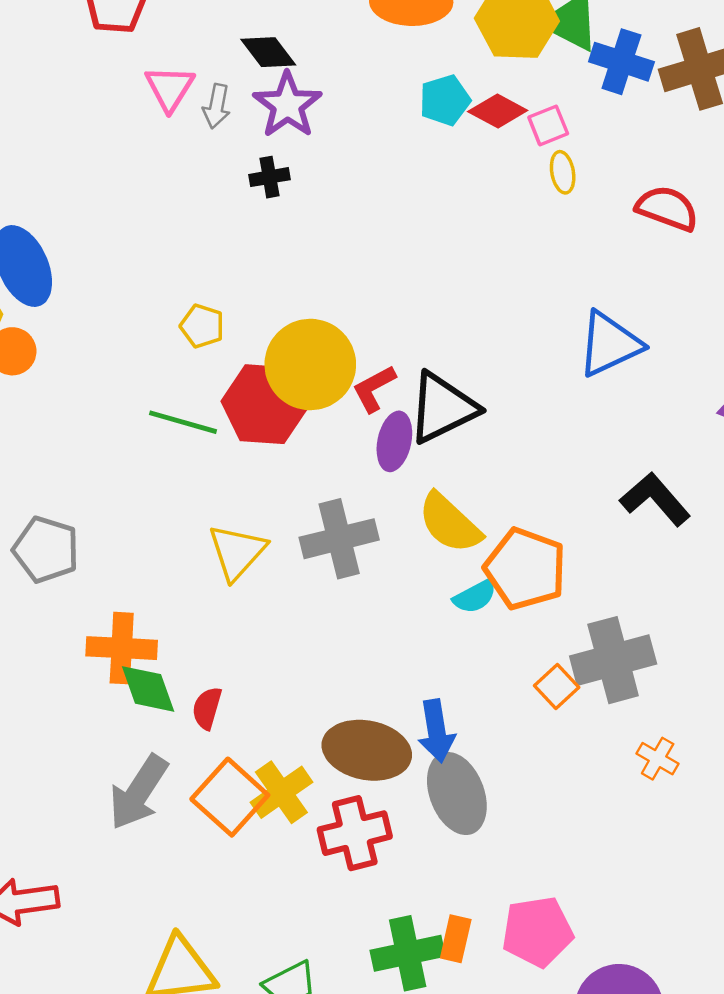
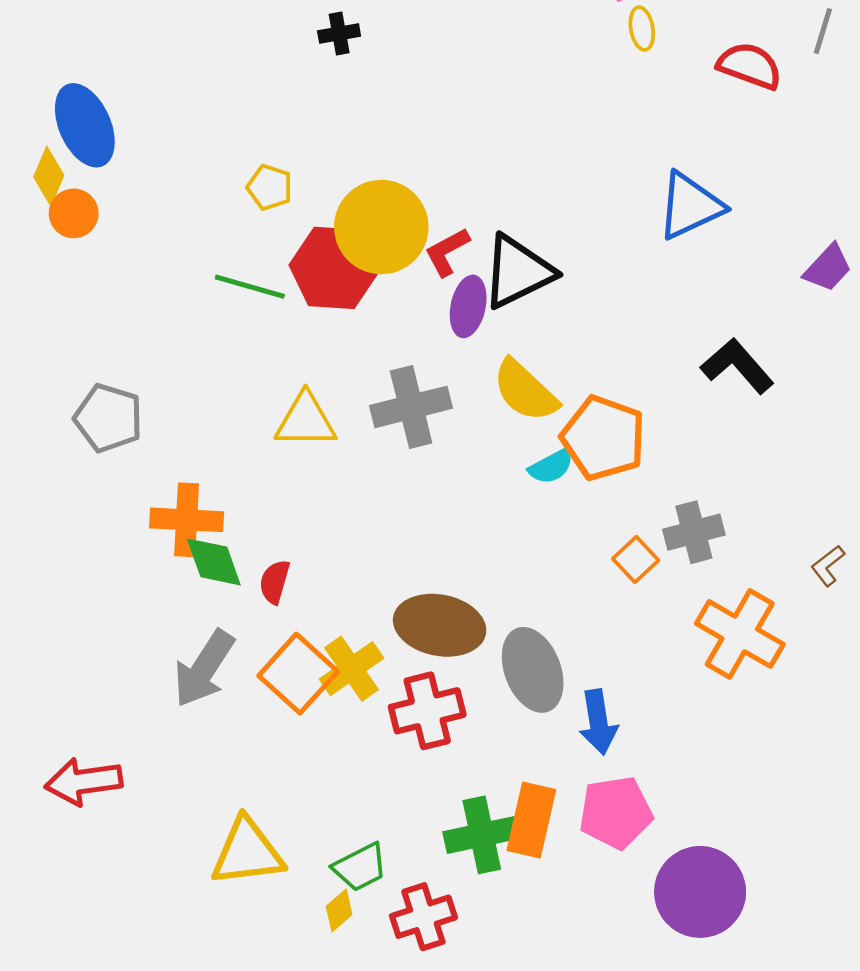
yellow triangle: (237, 552) -> (306, 421), turned 48
gray cross: (613, 660) -> (694, 532), size x0.7
blue arrow: (436, 731) -> (598, 722), moved
orange cross: (658, 759) -> (740, 634), size x2.0
orange rectangle: (456, 939) -> (531, 820), size x1.5

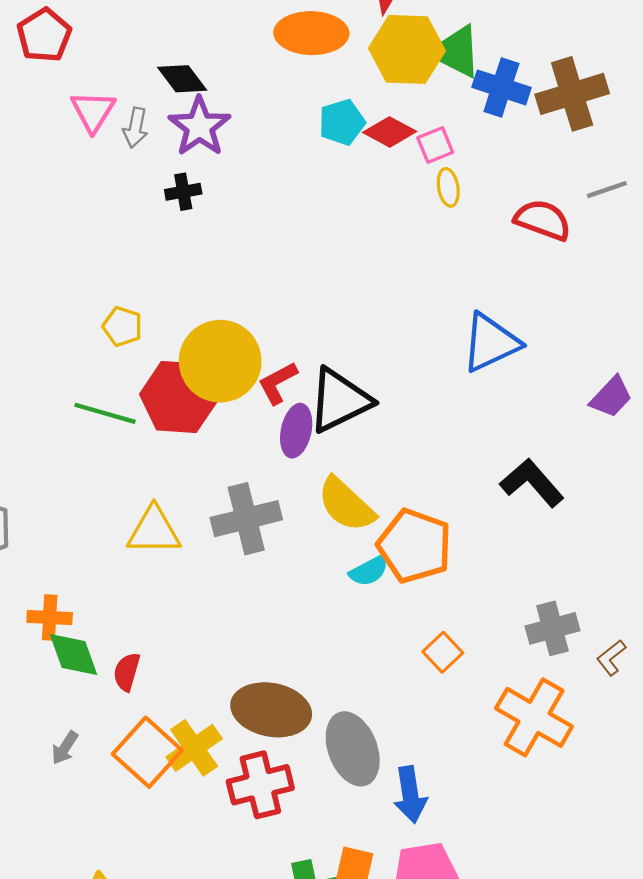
gray line: (823, 31) -> (607, 190), turned 54
orange cross: (187, 520) -> (50, 617), size x0.7
gray cross: (694, 532) -> (553, 628), moved
gray arrow: (204, 669) -> (65, 748), size x0.5

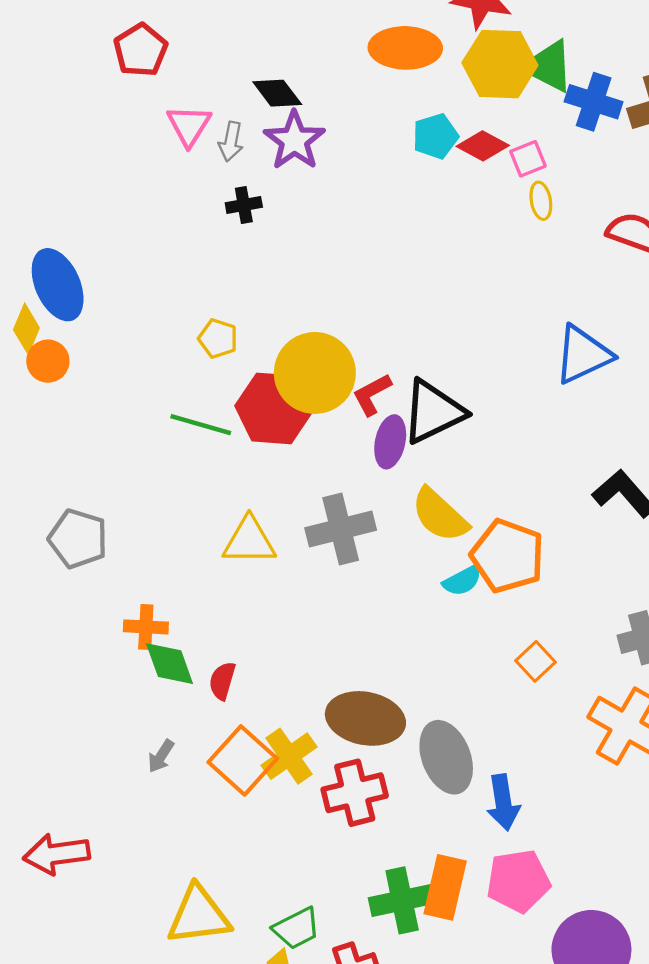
black cross: (183, 192) -> (244, 205), moved

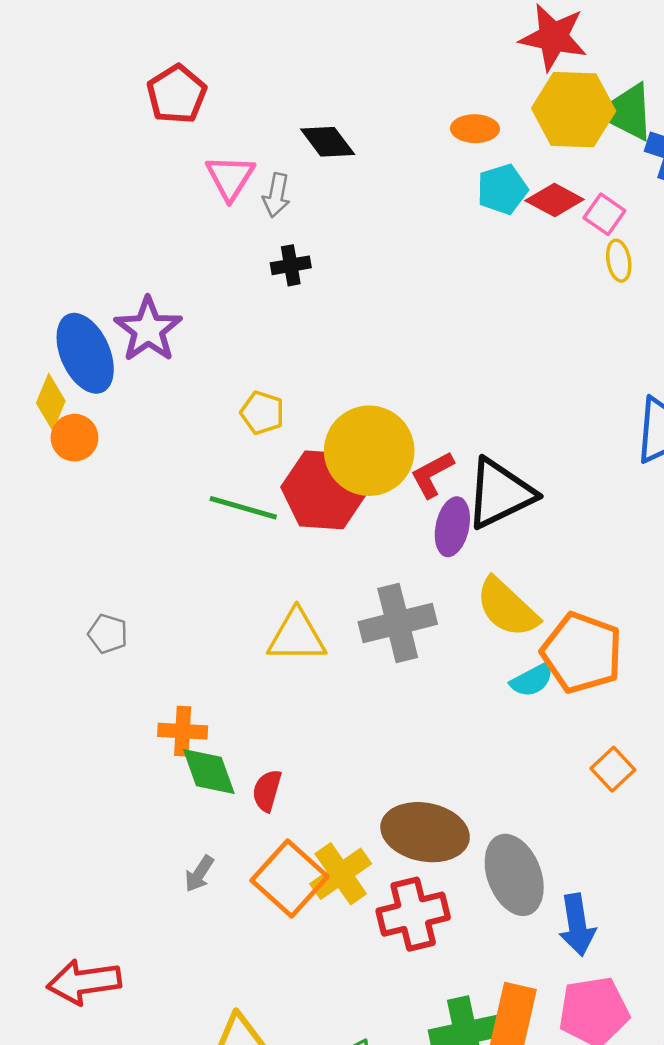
orange ellipse: (405, 48) -> (475, 129), moved, size x0.6
purple star: (294, 140) -> (148, 329), moved
pink square: (528, 159) -> (604, 214), turned -33
gray pentagon: (78, 539) -> (108, 634), size x0.6

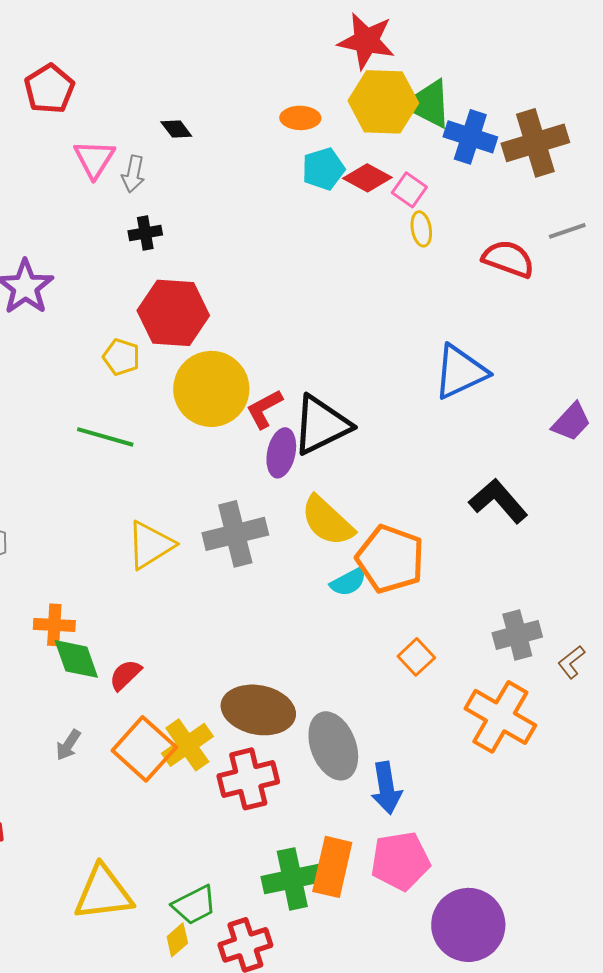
black diamond: (328, 142) -> (176, 129), size x0.7
red hexagon: (324, 490) -> (173, 313), moved
yellow triangle: (297, 636) -> (150, 545), turned -32
red semicircle: (267, 791) -> (125, 675), turned 30

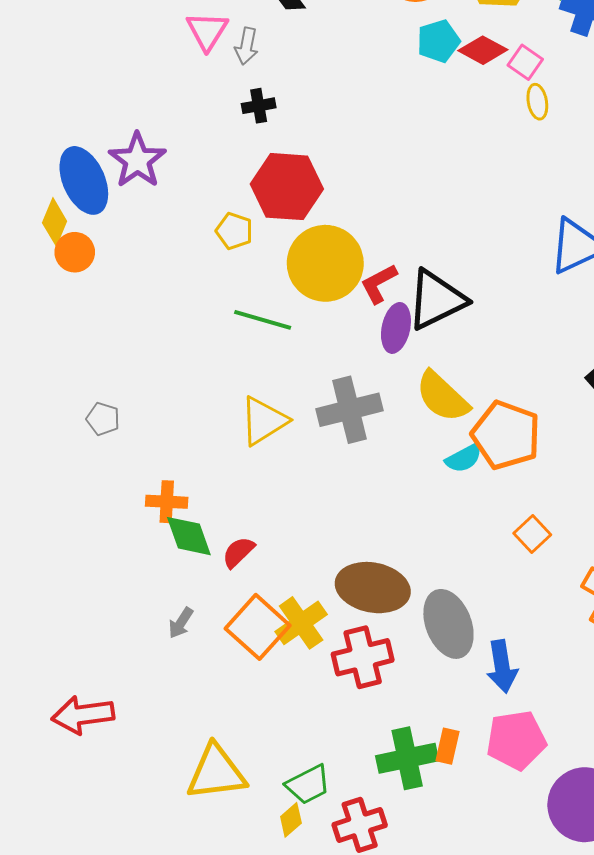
green line: (105, 437) -> (263, 320), moved
orange rectangle: (332, 867) -> (447, 746), size x0.6

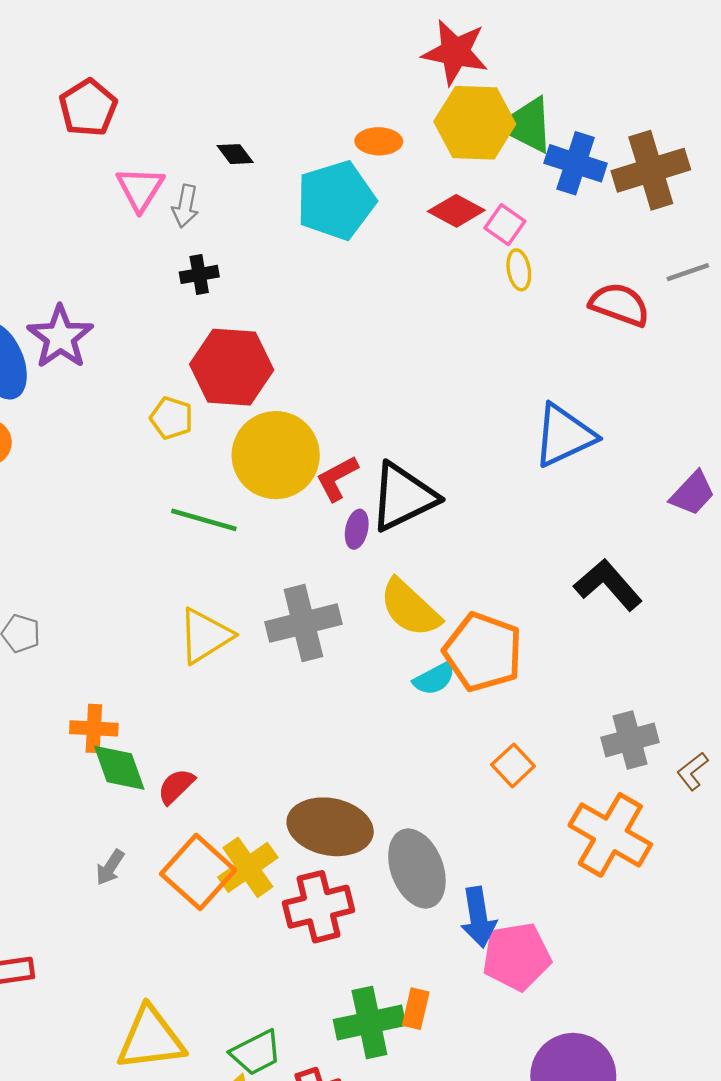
cyan pentagon: (438, 41) -> (336, 200), moved, size x1.6
purple ellipse: (396, 328) -> (357, 529), size x0.7
pink pentagon: (516, 740) -> (517, 957), moved

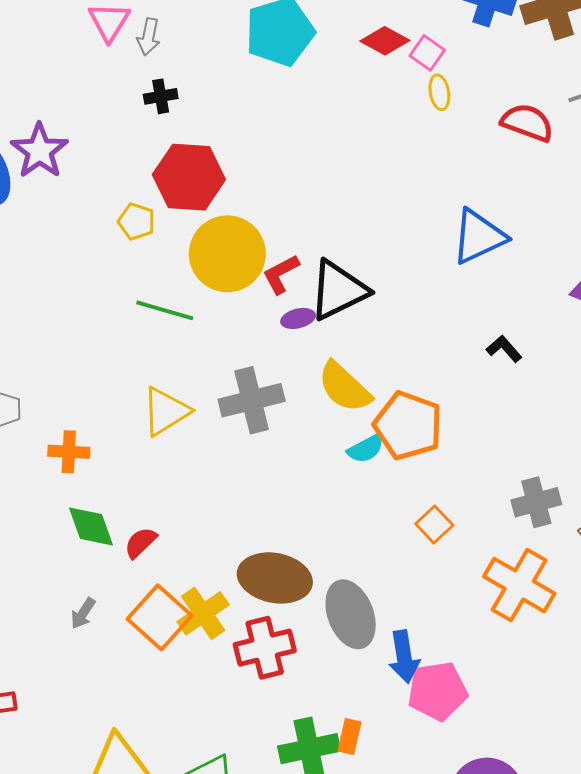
purple ellipse: (357, 529) -> (298, 318), turned 64
black L-shape: (608, 585) -> (504, 349), moved, size x0.6
orange cross: (94, 728) -> (69, 452), moved

